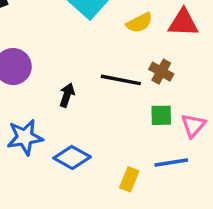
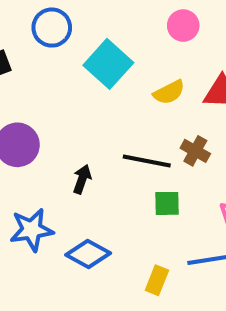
green square: (161, 115) -> (167, 203), moved

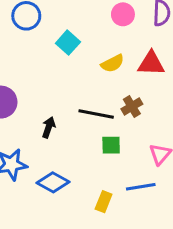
cyan square: (108, 64) -> (68, 43), size x0.7
brown cross: (195, 151) -> (132, 107), turned 30

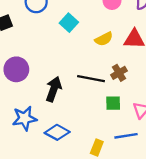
black arrow: (49, 127) -> (54, 89), size x1.5
green square: (111, 145) -> (113, 103), moved

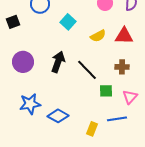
brown cross: (119, 73) -> (122, 67), moved, turned 32
black line: (91, 79) -> (87, 70), turned 35
black arrow: (54, 89) -> (58, 62), moved

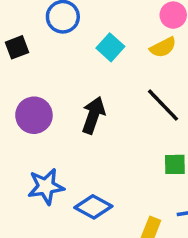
yellow semicircle: (98, 36) -> (163, 47), moved
black line: (87, 70) -> (163, 105), moved

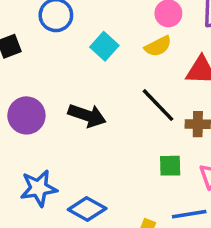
black arrow: (93, 115) -> (87, 115), turned 90

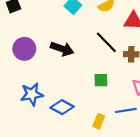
green square: (170, 166) -> (101, 80), moved

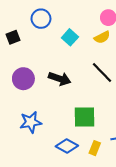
green square: (101, 80) -> (84, 117), moved, size x1.6
blue diamond: (62, 107) -> (67, 146), moved

